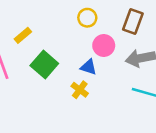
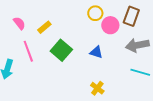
pink circle: (104, 46) -> (110, 25), moved
yellow cross: (80, 90) -> (97, 88), moved

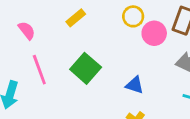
yellow rectangle: (44, 27) -> (76, 18), moved
blue triangle: (96, 52) -> (135, 85), moved

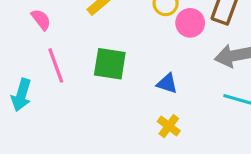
green square: (86, 68) -> (110, 64), turned -32

